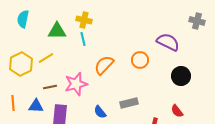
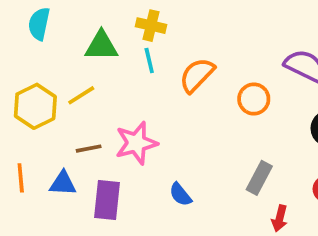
orange semicircle: (104, 65) -> (197, 75), moved
gray rectangle: (129, 103) -> (259, 178), moved, turned -48

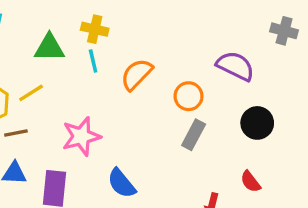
brown line: (89, 149) -> (16, 133), moved
gray rectangle: (259, 178) -> (194, 135), moved
blue semicircle: (180, 194) -> (121, 183), size x1.4

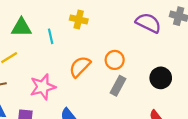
yellow cross: (95, 29) -> (79, 19), moved
purple semicircle: (235, 66) -> (148, 23), moved
orange semicircle: (137, 74) -> (80, 67), moved

